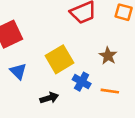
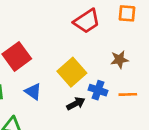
brown star: (108, 56) -> (119, 60), turned -30
black arrow: (49, 98) -> (76, 104), moved

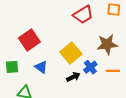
brown star: (119, 60) -> (107, 44), size x1.5
blue cross: (98, 90) -> (90, 67), turned 32

